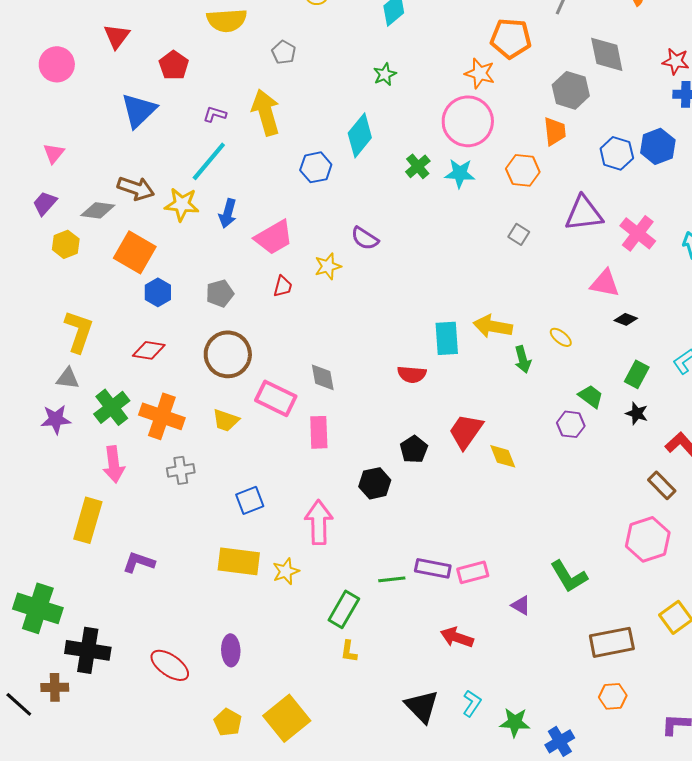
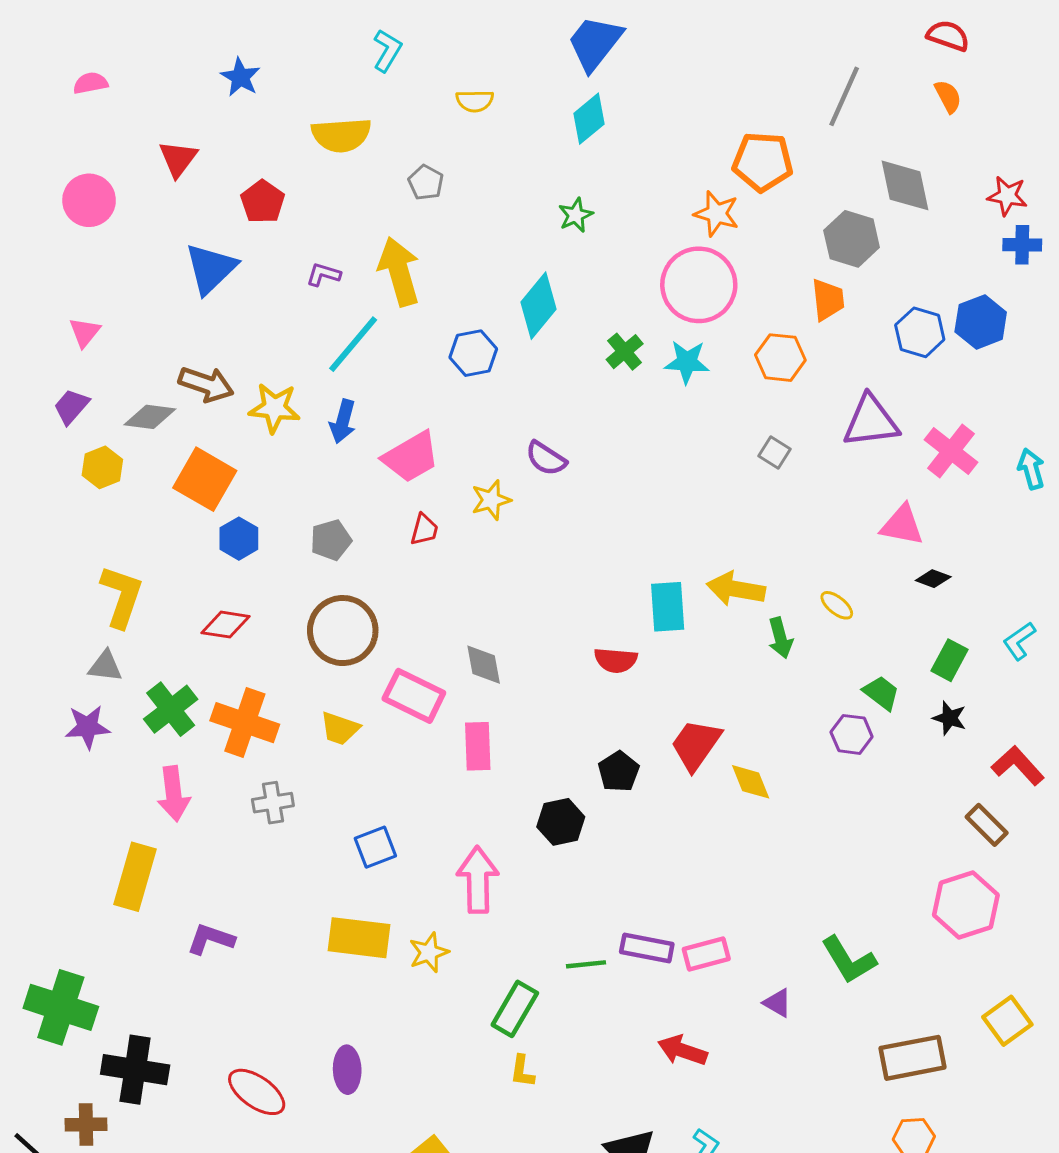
cyan line: (209, 161) -> (353, 344), moved

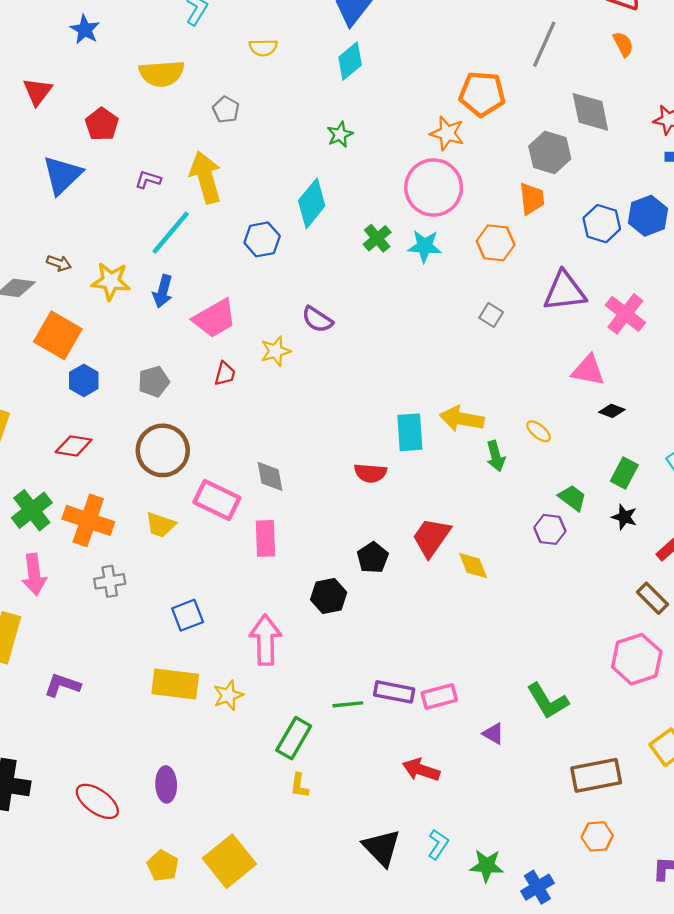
brown arrow: (206, 384) -> (59, 263), size x0.6

